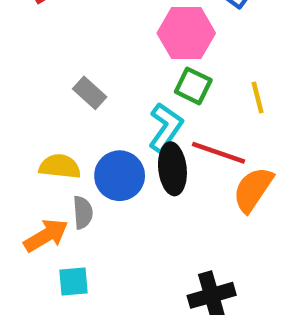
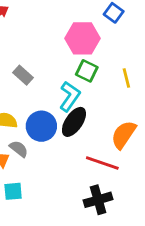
red line: (218, 153) -> (102, 163), moved
black ellipse: (172, 169) -> (74, 122), turned 40
gray semicircle: (83, 213) -> (19, 149), turned -48

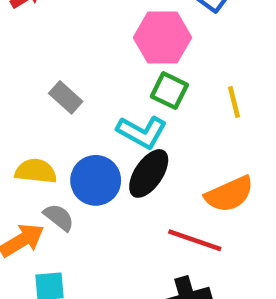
cyan L-shape: (70, 96) -> (142, 132), turned 84
orange semicircle: (124, 135) -> (229, 194), turned -148

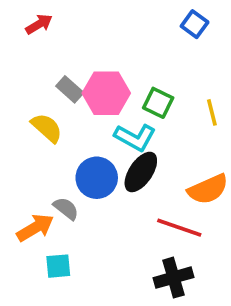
pink hexagon: (162, 38) -> (106, 93), moved
gray rectangle: (66, 97) -> (70, 89), moved
yellow semicircle: (36, 171) -> (47, 128), moved, turned 36

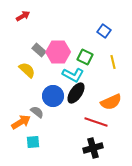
blue square: (195, 24) -> (104, 31), moved

